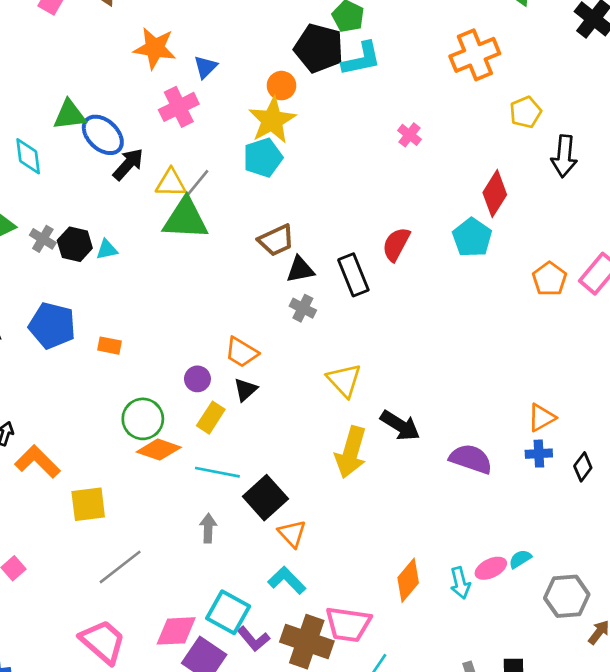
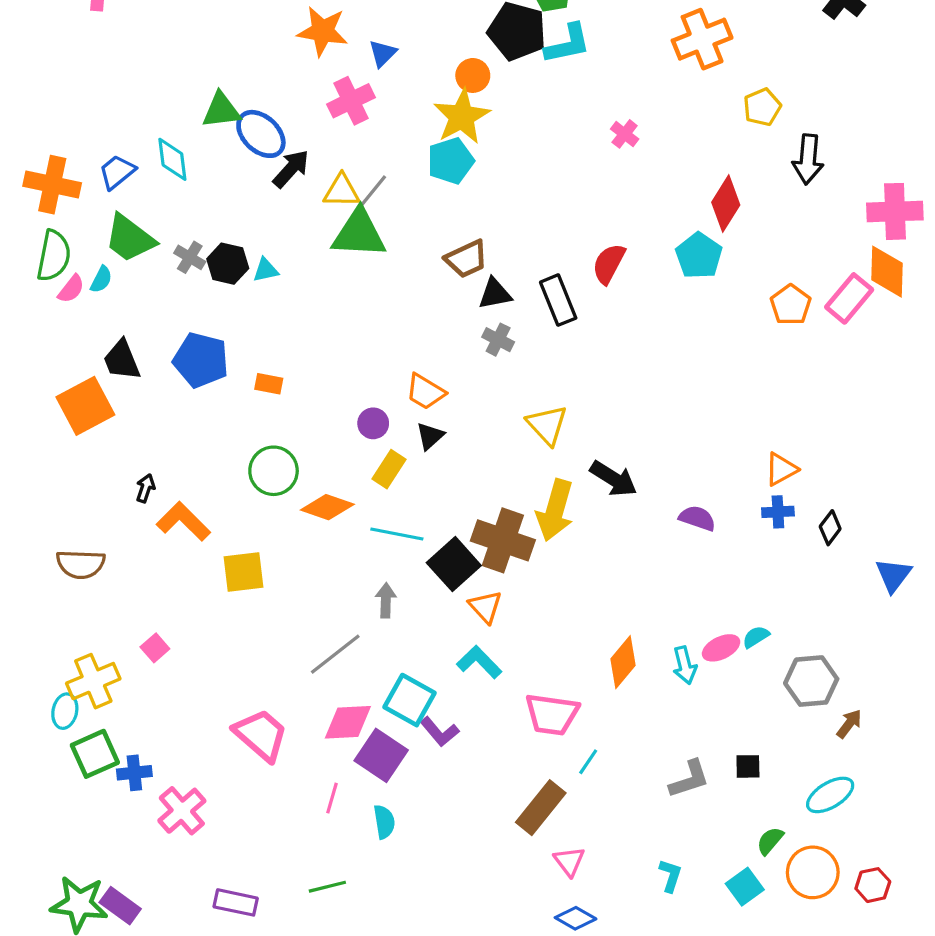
green circle: (143, 419) -> (274, 471), moved
purple semicircle: (471, 459) -> (697, 518), size x0.7
gray line: (120, 567) -> (335, 654), moved
brown cross: (307, 642) -> (503, 540), moved

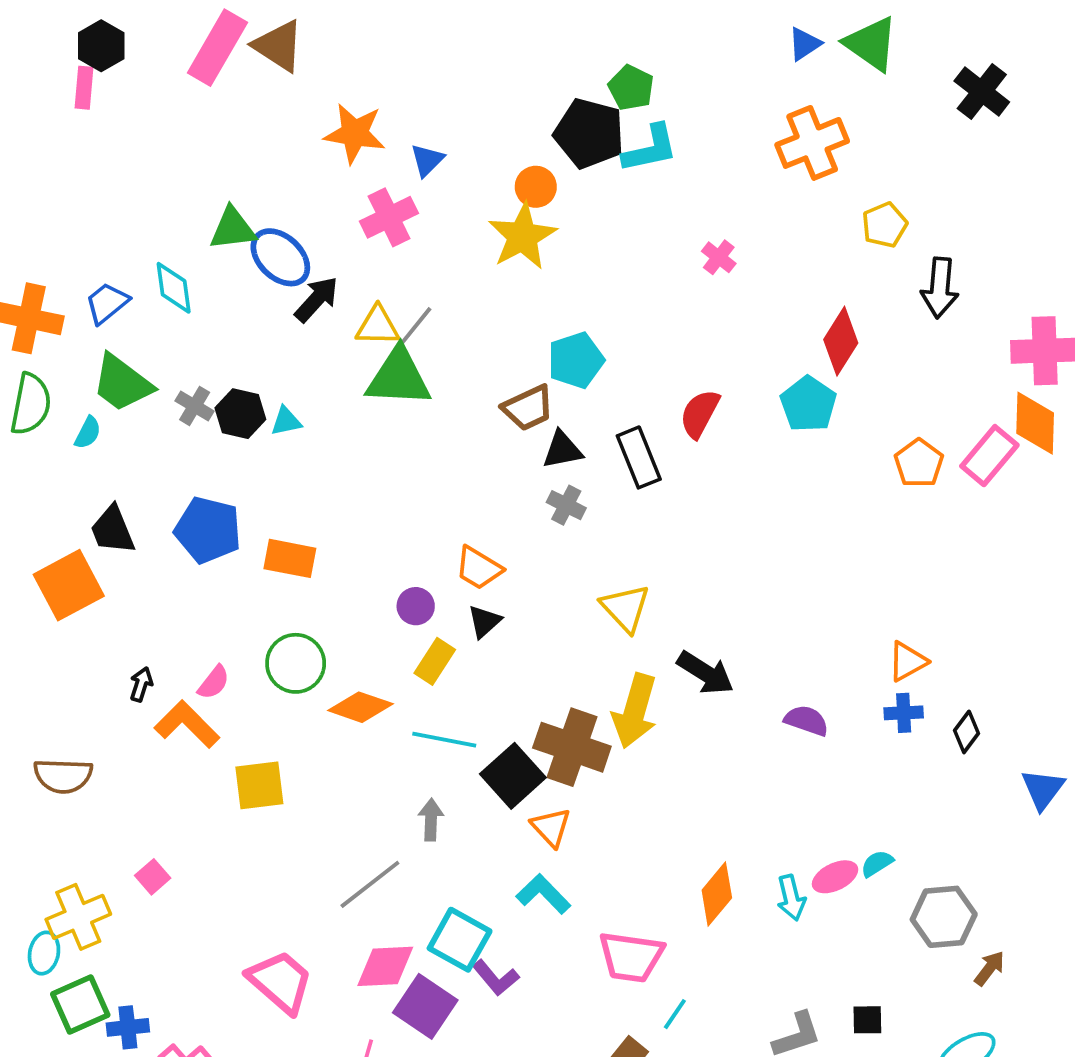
cyan pentagon: (451, 161) -> (576, 360), moved
pink semicircle: (71, 289) -> (214, 682), moved
orange rectangle: (269, 384) -> (290, 558), size x1.5

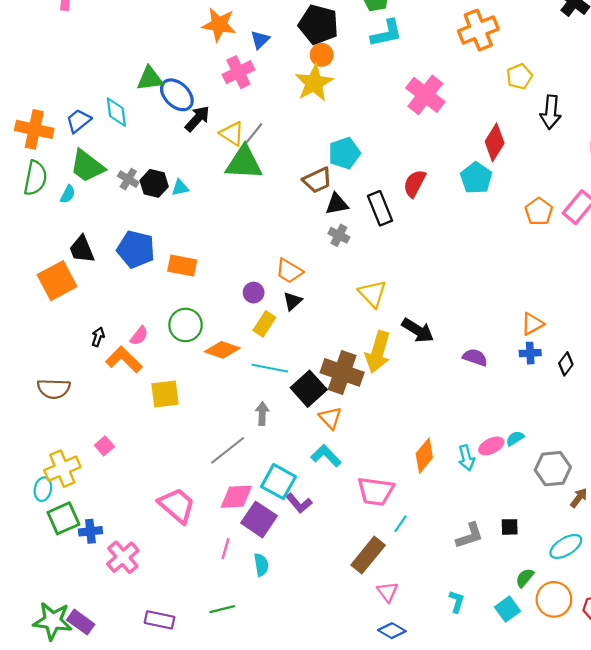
black pentagon: (589, 133) -> (318, 25), moved
pink cross: (719, 257) -> (425, 95), size x2.0
yellow triangle: (378, 326) -> (232, 134), turned 32

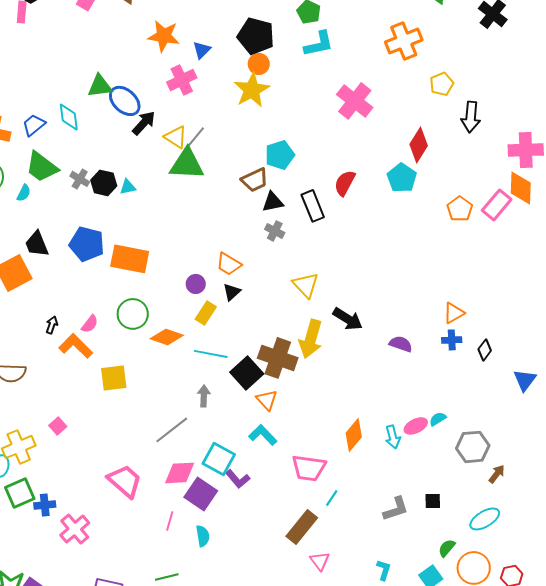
orange rectangle: (182, 266) -> (130, 259), size x1.4

